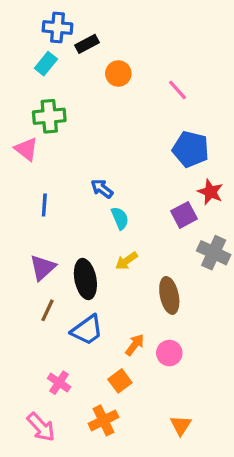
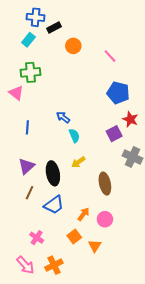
orange cross: (104, 420) -> (54, 265), moved
orange triangle: (181, 425) -> (95, 246), moved

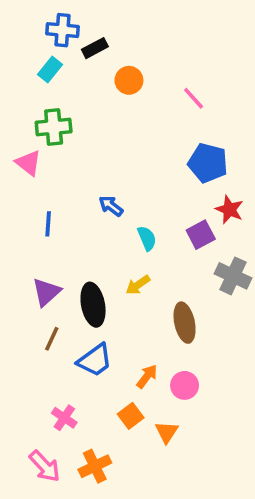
cyan semicircle: (74, 136) -> (147, 238), moved

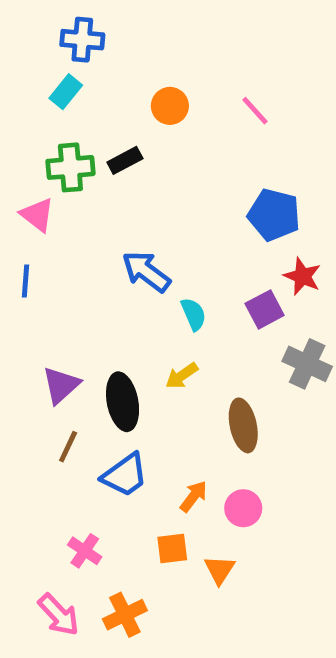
black rectangle: (95, 48) -> (125, 160), moved
pink line: (194, 98) -> (255, 111), moved
blue arrow: (111, 206) -> (146, 272), size x1.5
blue line: (48, 224) -> (26, 281), moved
orange square: (131, 416) -> (172, 548), turned 30

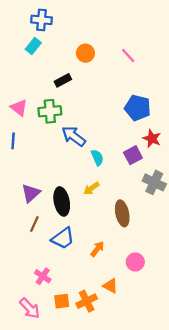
green cross: (70, 167) -> (50, 111), moved
pink circle: (243, 508) -> (135, 262), moved
orange square: (172, 548) -> (62, 301), moved
orange triangle: (220, 570) -> (110, 286), turned -35
orange cross: (125, 615) -> (87, 301), moved

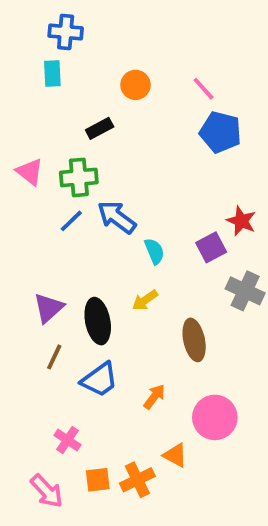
cyan rectangle: (33, 46) -> (52, 74), turned -42
blue pentagon: (138, 108) -> (221, 132), moved
blue line: (13, 141) -> (71, 221), moved, turned 42
pink circle: (135, 262) -> (215, 417), size x1.5

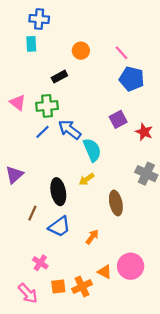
purple square: (211, 247) -> (118, 119), moved
cyan semicircle: (154, 251) -> (92, 150), size x1.5
purple triangle: (49, 308) -> (14, 175), moved
pink circle: (215, 417) -> (131, 266), moved

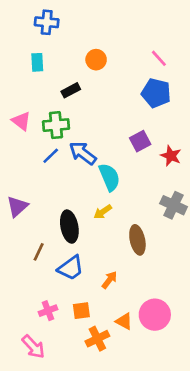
cyan rectangle: (31, 44) -> (37, 62), moved
pink line: (122, 53) -> (159, 58), moved
pink cross: (40, 263) -> (48, 311), turned 35
orange square: (58, 286) -> (81, 311), moved

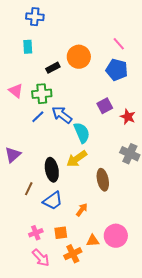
orange circle: (96, 60) -> (79, 57), moved, size x1.5
yellow arrow: (103, 212) -> (77, 159), size x1.5
orange triangle: (124, 321) -> (93, 241), turned -32
pink arrow: (33, 347) -> (41, 258), moved

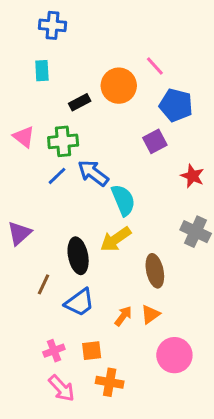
pink line: (119, 44) -> (155, 66), moved
purple square: (105, 106) -> (155, 141), moved
orange triangle: (93, 241) -> (150, 314), moved, turned -32
orange cross: (73, 254) -> (110, 382), turned 36

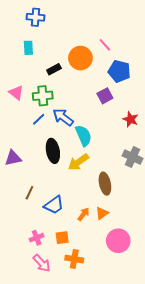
purple triangle: (19, 233) -> (13, 158), turned 30
black ellipse: (78, 256) -> (53, 151), moved

